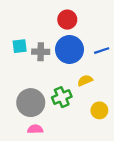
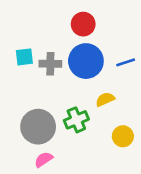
pink semicircle: (35, 129) -> (44, 159), turned -32

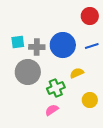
red circle: (83, 24) -> (90, 16), moved
gray circle: (38, 127) -> (28, 72), moved
pink semicircle: (44, 159) -> (52, 110), moved

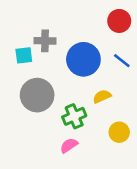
blue line: (92, 46) -> (122, 61), turned 56
gray cross: (37, 47) -> (45, 41), moved

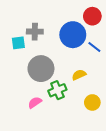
blue circle: (83, 59) -> (73, 35), moved
gray circle: (37, 95) -> (41, 69), moved
pink semicircle: (69, 145) -> (35, 102), moved

